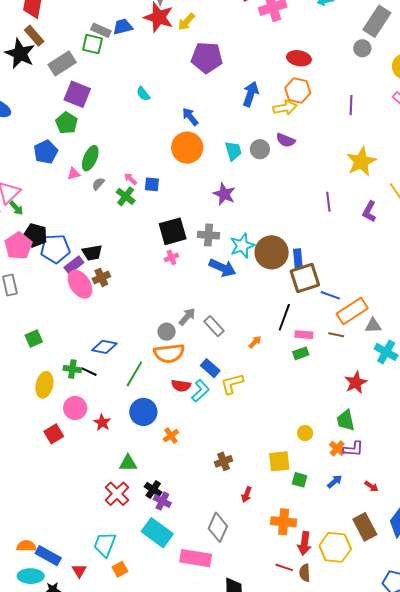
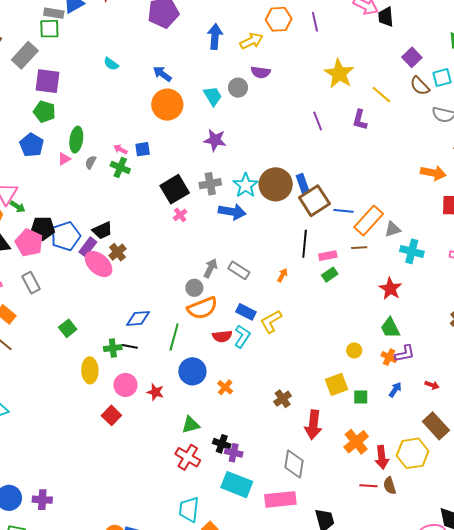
orange hexagon: (298, 90) -> (279, 19), moved
red arrow: (247, 494) -> (313, 425), size x1.8
orange cross: (284, 522) -> (356, 442), turned -30

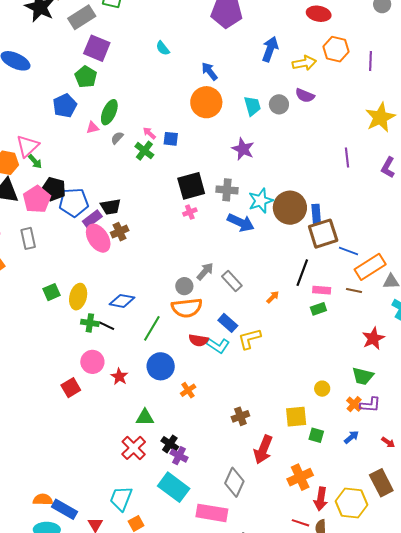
green trapezoid: (390, 328) -> (363, 376), turned -65
cyan L-shape: (242, 336) -> (218, 346), turned 75
yellow ellipse: (90, 370) -> (78, 297), moved

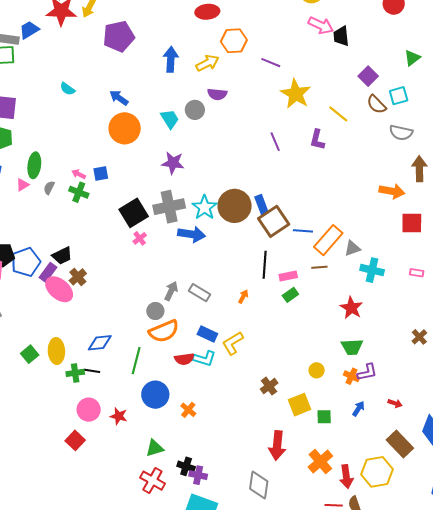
purple line: (370, 61) -> (271, 63), moved, turned -54
gray cross: (227, 190) -> (169, 207), size x1.4
brown cross: (240, 416) -> (269, 386), moved

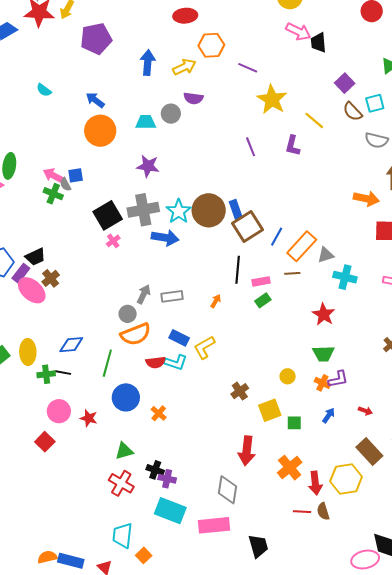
cyan trapezoid: (170, 119) -> (146, 122), turned -60
pink arrow: (79, 174) -> (53, 176), size x1.5
gray semicircle: (49, 188) -> (65, 184), moved, turned -56
blue line: (303, 231) -> (277, 237), turned -66
gray rectangle: (200, 293) -> (172, 296), turned -40

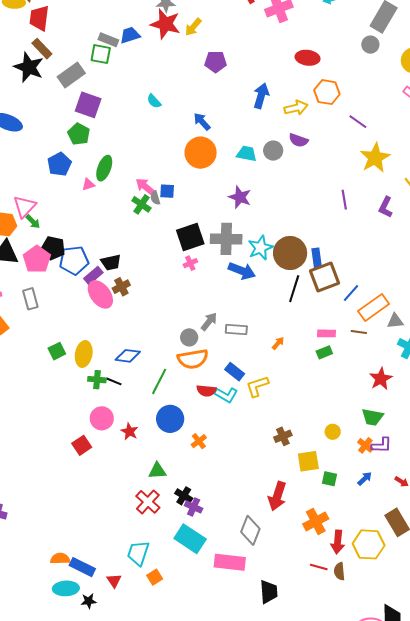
purple pentagon: (96, 39) -> (216, 62), size x0.7
black line: (238, 270) -> (294, 289), moved

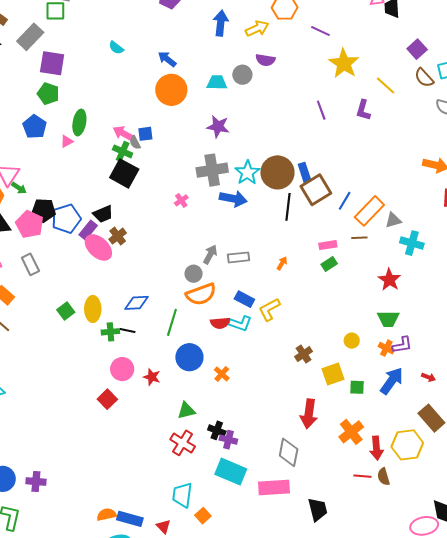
black square: (190, 237) -> (124, 173), moved, turned -32
blue arrow: (365, 479) -> (392, 381), size x1.8

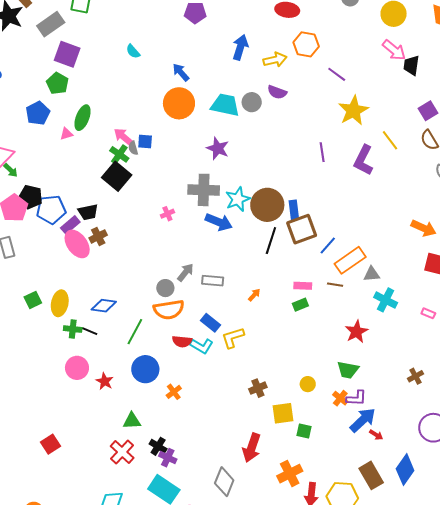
cyan trapezoid: (217, 83) -> (225, 105), size x1.4
purple L-shape: (363, 110) -> (363, 160), size x1.4
blue arrow: (392, 381) -> (363, 420), moved
red square: (107, 399) -> (50, 444), moved

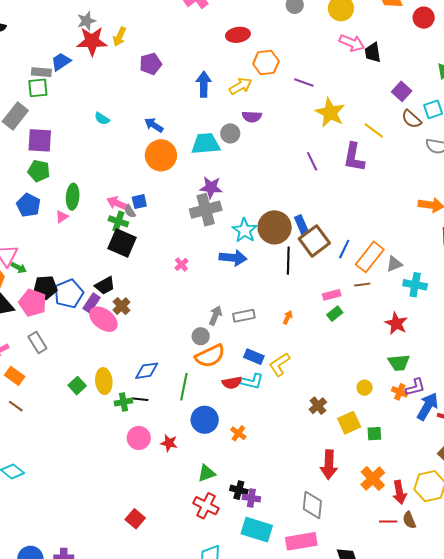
gray cross: (204, 190) -> (206, 210), moved

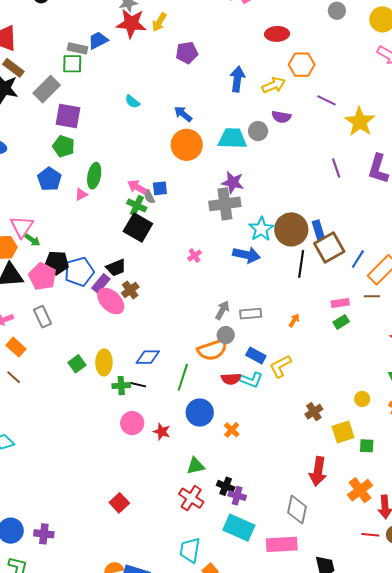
purple line: (304, 82) -> (327, 100), moved
gray circle: (201, 336) -> (226, 335), moved

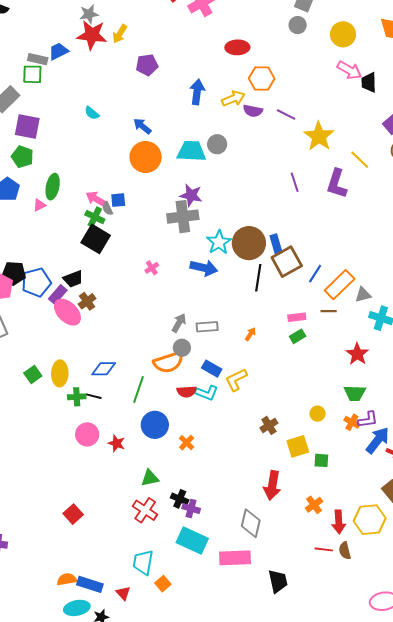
purple semicircle: (281, 117) -> (253, 111), moved
orange cross: (360, 490) -> (314, 505), size x0.7

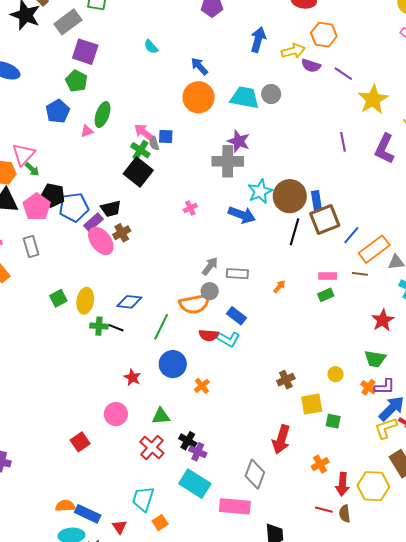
yellow L-shape: (236, 380) -> (386, 428), moved
pink circle: (87, 434) -> (116, 414), moved

